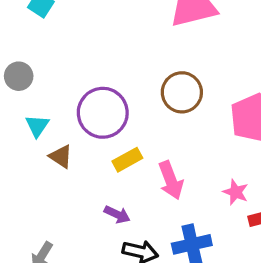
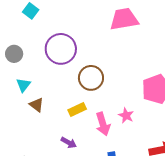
brown circle: (182, 92) -> (91, 78), moved
purple circle: (103, 113) -> (61, 49), moved
pink star: (236, 192) -> (126, 115), moved

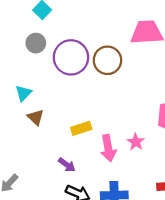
gray circle: (14, 54) -> (36, 43), moved
brown circle: (91, 78) -> (107, 60), moved

